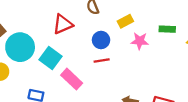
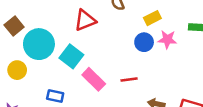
blue circle: (101, 40) -> (144, 42), moved
red line: (102, 60) -> (129, 79), moved

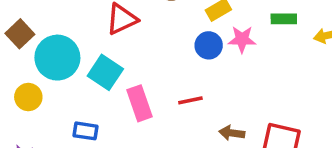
pink rectangle: (94, 79) -> (139, 103), turned 30

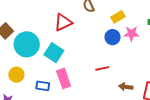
yellow circle: (28, 97) -> (16, 75), moved
pink rectangle: (139, 103) -> (64, 78), moved

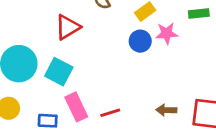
red line: (102, 68) -> (110, 113), moved

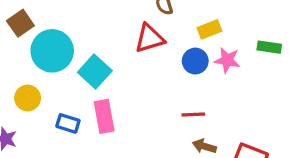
red triangle: (68, 27) -> (149, 38), moved
red line: (110, 113) -> (193, 115), moved

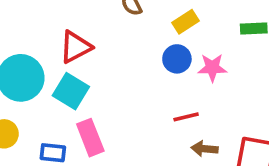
red triangle: (149, 38) -> (75, 47), moved
pink star: (227, 60) -> (212, 68), moved

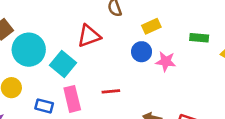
red triangle: (75, 47) -> (89, 36), moved
red line: (186, 117) -> (111, 91), moved

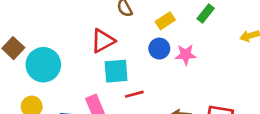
green rectangle: (199, 38) -> (206, 13), moved, turned -48
cyan square: (63, 64) -> (116, 71), moved, turned -35

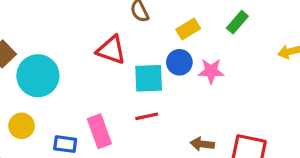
red triangle: (103, 41) -> (111, 50), turned 45
cyan square: (116, 71) -> (149, 78), moved

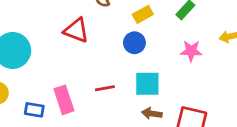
pink star: (211, 71) -> (191, 51), moved
cyan square: (149, 78) -> (147, 84), moved

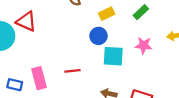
red triangle: (76, 30) -> (26, 21), moved
cyan square: (147, 84) -> (113, 56), moved

